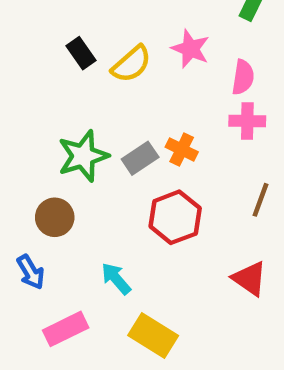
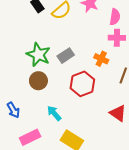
orange cross: (182, 149) -> (101, 59), moved
green star: (83, 156) -> (38, 55), turned -30
brown circle: (55, 217) -> (38, 81), moved

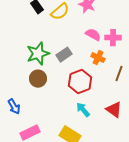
pink semicircle: (115, 17) -> (93, 35), moved, turned -70
green star: (38, 55) -> (38, 54), turned 30
cyan arrow: (54, 113) -> (83, 110), moved

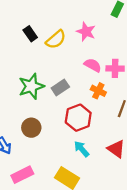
brown circle: (38, 79) -> (31, 128), moved

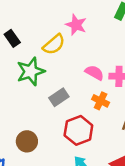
pink star: (86, 32) -> (76, 25), moved
black rectangle: (30, 34) -> (12, 38), moved
green star: (31, 86) -> (31, 71), moved

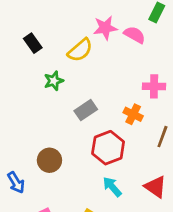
pink star: (76, 25) -> (105, 28), turned -30
green star: (31, 71) -> (54, 81), size x0.6
pink semicircle: (94, 73) -> (135, 35), moved

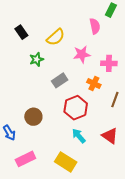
pink star: (105, 28) -> (82, 54), moved
pink semicircle: (135, 35) -> (95, 26), turned 49

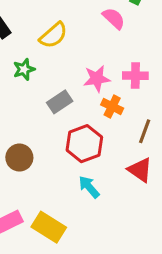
pink semicircle: (95, 26) -> (114, 18), turned -35
pink star: (82, 54) -> (97, 79), moved
red triangle: (110, 136) -> (140, 170), moved
yellow rectangle: (66, 162) -> (49, 227), moved

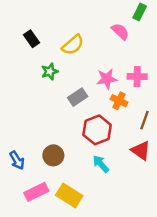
brown circle: (19, 158) -> (53, 155), moved

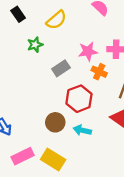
brown circle: (53, 155) -> (55, 122), moved
cyan arrow: (101, 164) -> (82, 130), turned -36

